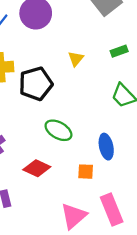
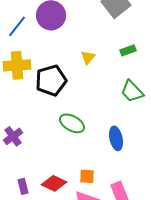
red diamond: (37, 168) -> (54, 183), moved
orange square: (86, 172) -> (87, 176), moved

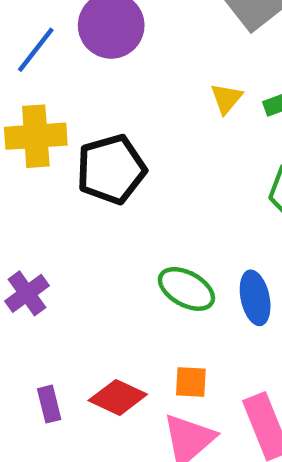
yellow triangle: (88, 57) -> (226, 99), moved
green ellipse: (72, 123) -> (186, 289), moved

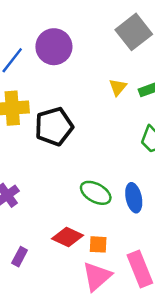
red diamond: (118, 397) -> (67, 237), moved
purple rectangle: (49, 404) -> (20, 257), turned 42

